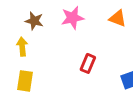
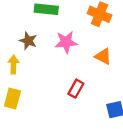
orange triangle: (118, 18) -> (103, 56), moved

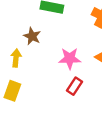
pink star: (66, 42) -> (70, 59), moved

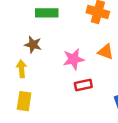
red rectangle: (75, 86) -> (83, 85), turned 56

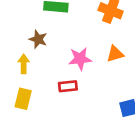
orange triangle: (106, 52) -> (115, 54), turned -42
red rectangle: (83, 85) -> (68, 86), moved

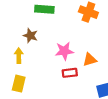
orange triangle: (115, 54) -> (90, 60), moved
red rectangle: (68, 86) -> (70, 73), moved

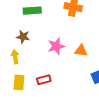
orange triangle: (90, 60) -> (81, 51), turned 32
red rectangle: (70, 73) -> (44, 80), moved

